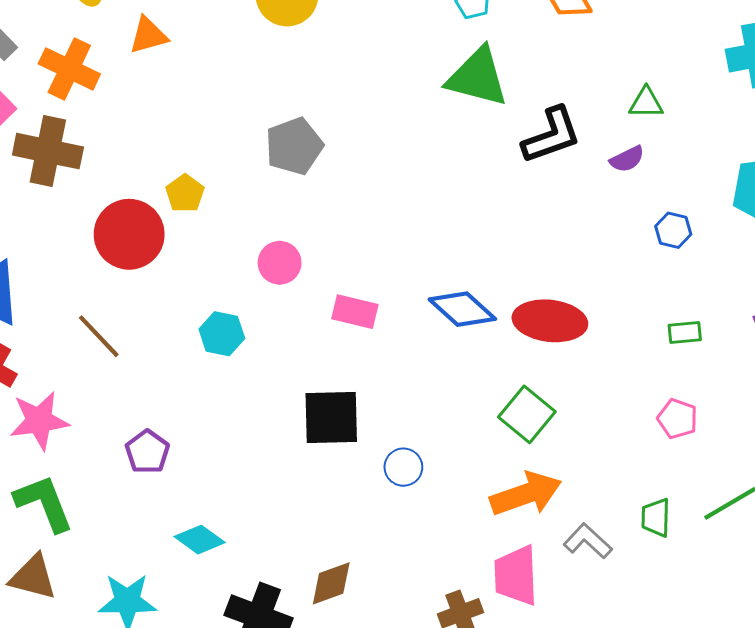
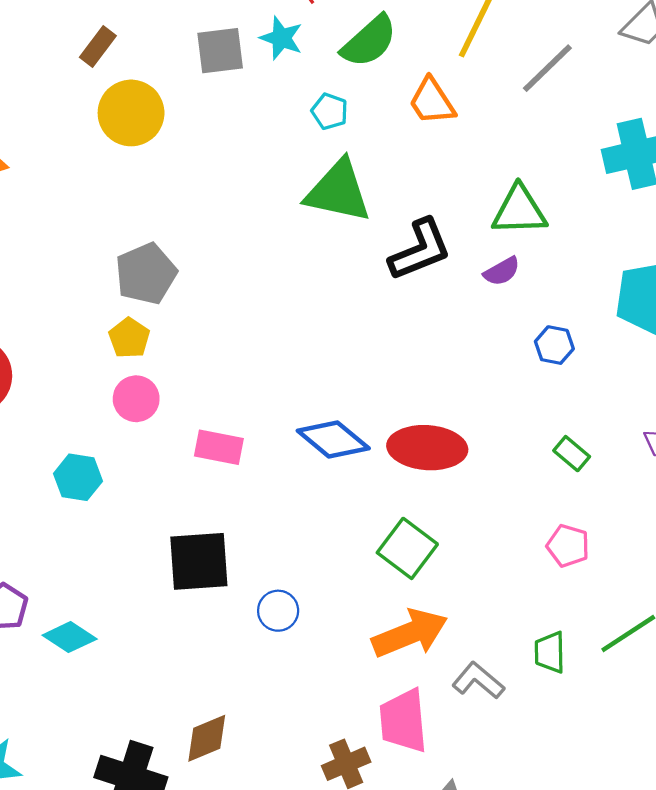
green triangle: (646, 103) -> (519, 210), size x1.5
yellow pentagon: (185, 193) -> (129, 338), moved
green rectangle: (685, 333) -> (572, 454), turned 48
cyan diamond: (200, 540) -> (70, 637), moved

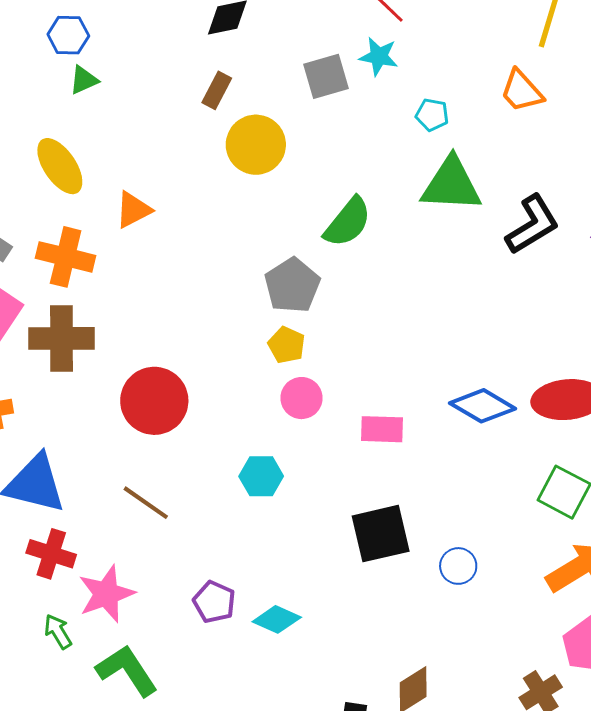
green semicircle: (369, 41) -> (348, 222), moved

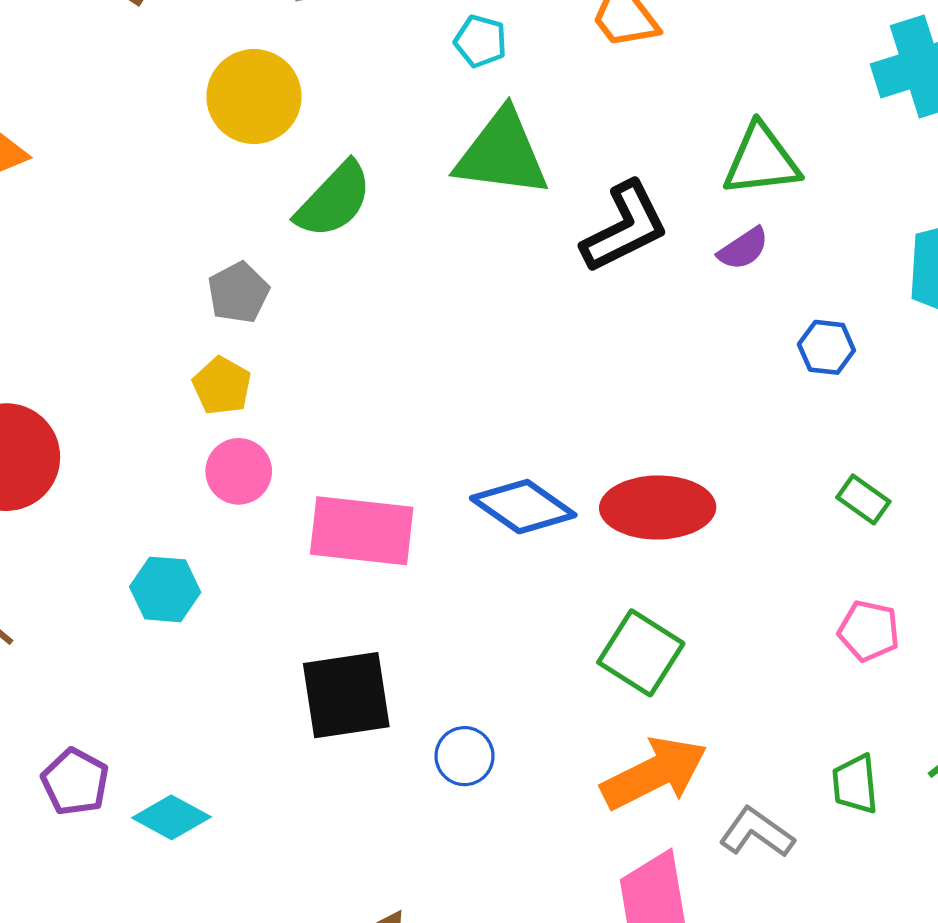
yellow circle: (256, 145) -> (254, 97), moved
gray pentagon: (292, 285) -> (238, 293), size x0.7
pink rectangle: (382, 429) -> (362, 531), size x1.5

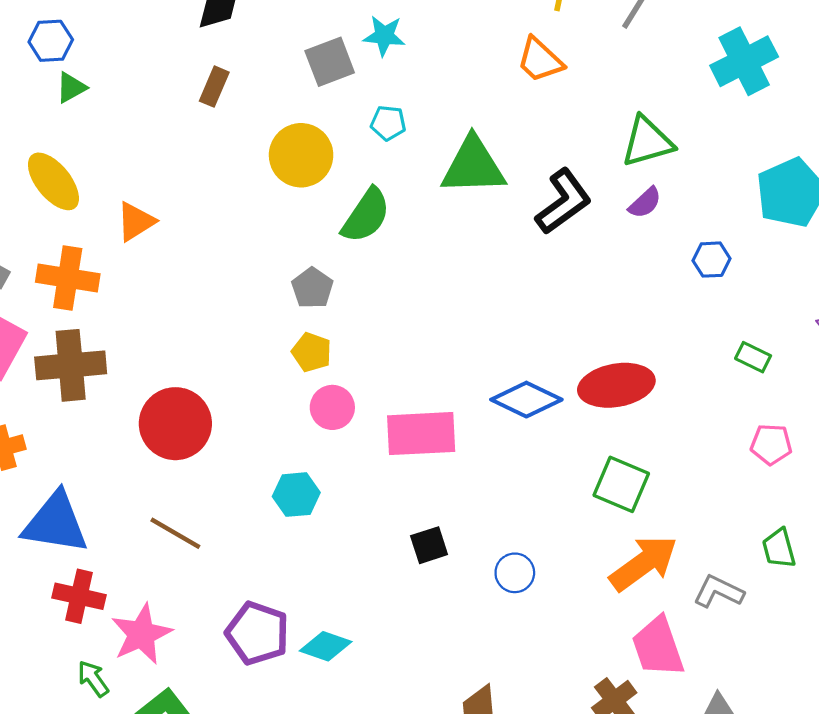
cyan pentagon: (481, 41) -> (388, 123), moved
black square: (346, 695) -> (429, 545), size x0.6
purple pentagon: (75, 782) -> (257, 633), size x1.4

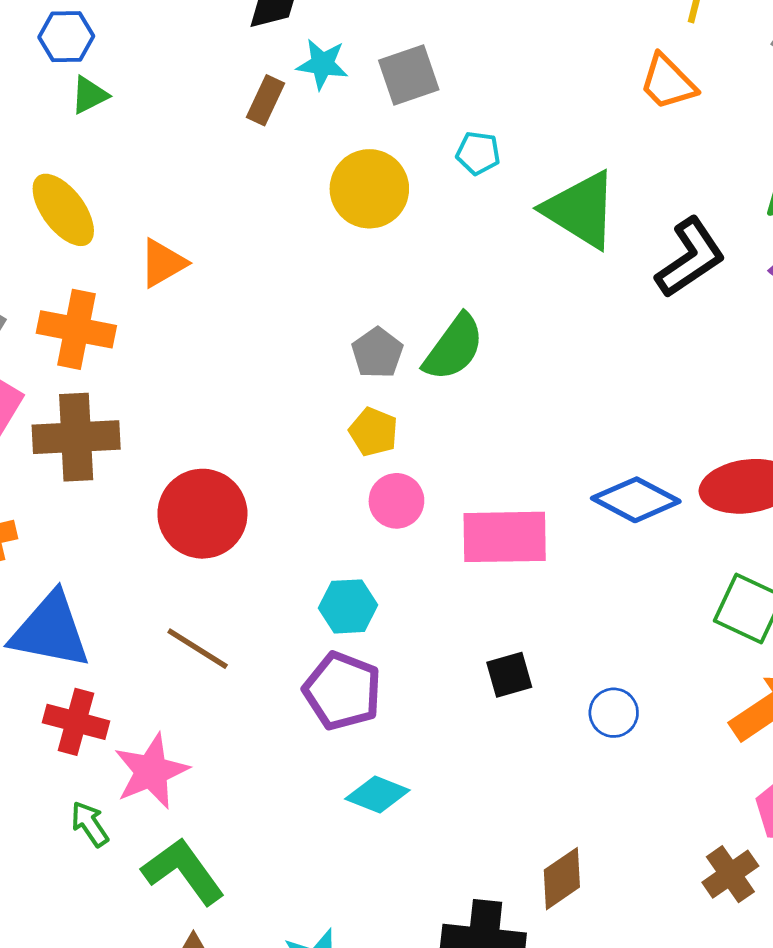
cyan star: (384, 36) -> (322, 64), moved
green triangle: (473, 166) -> (581, 210), turned 32
green semicircle: (366, 216) -> (454, 348), moved
purple pentagon: (257, 633) -> (342, 691), moved

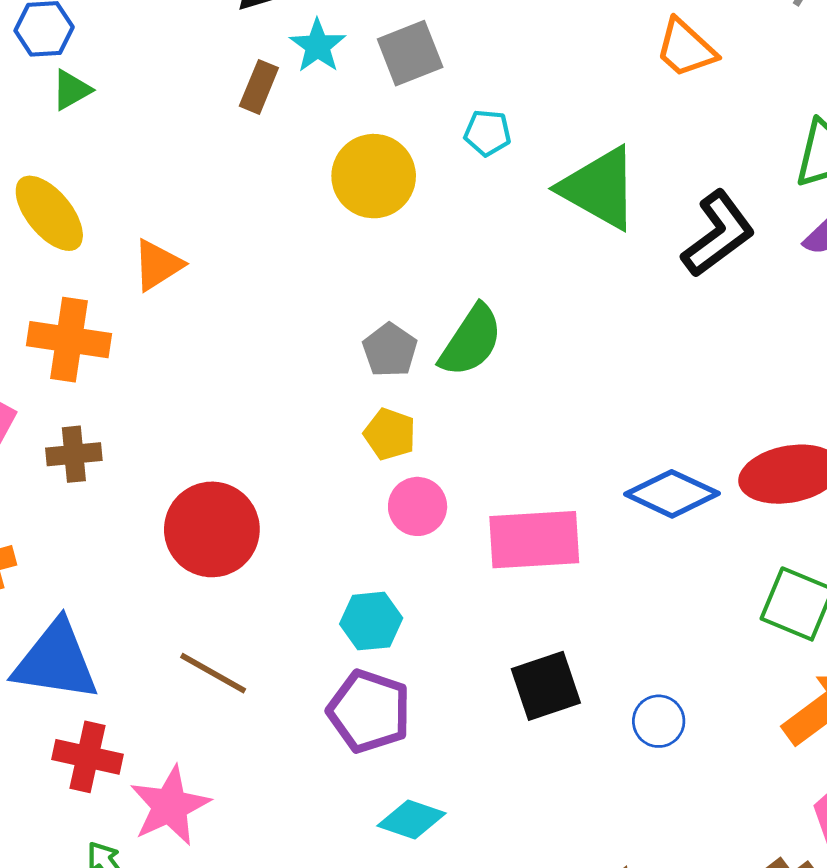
cyan star: (322, 64) -> (318, 46), turned 30
brown cross: (76, 437) -> (74, 454), size x0.6
black square: (509, 675) -> (546, 686), size x1.4

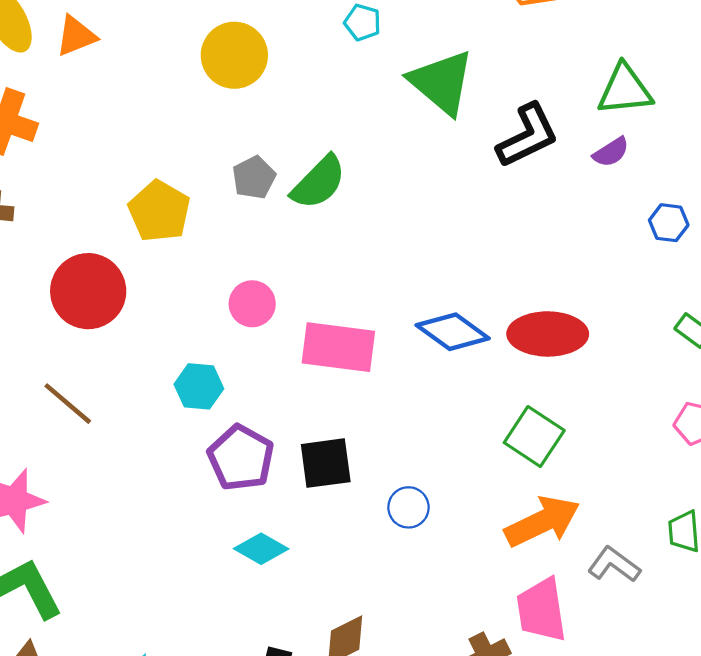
yellow circle: (374, 176) -> (234, 55), moved
orange triangle: (158, 265) -> (76, 36), moved
yellow pentagon: (390, 434) -> (159, 211), moved, size x1.5
purple pentagon: (369, 711) -> (241, 458), moved
cyan diamond: (411, 820) -> (261, 549), moved

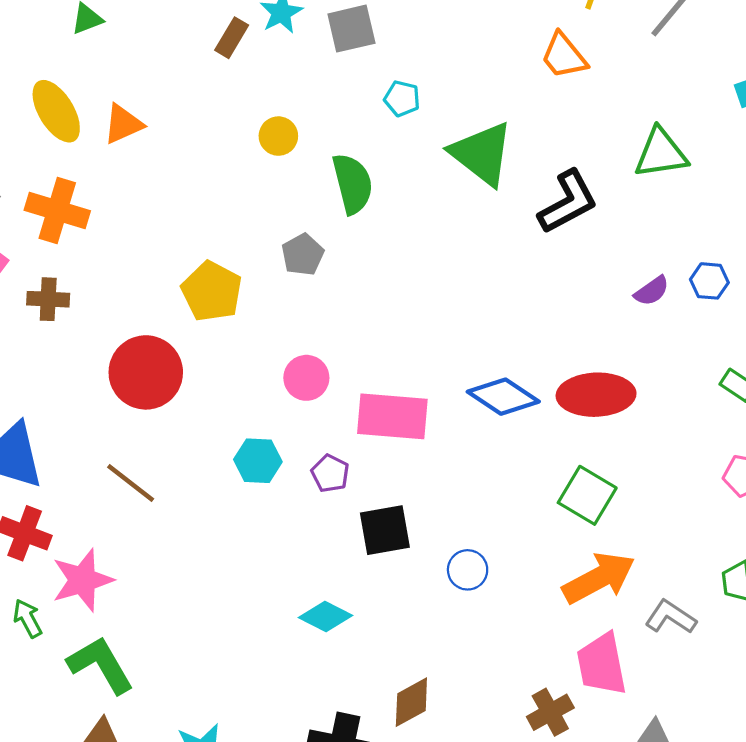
yellow circle: (234, 55) -> (278, 136), size x0.6
purple semicircle: (611, 152) -> (652, 291), moved
green semicircle: (319, 182) -> (353, 184), moved, turned -56
purple pentagon: (241, 458) -> (330, 473), moved, size x0.6

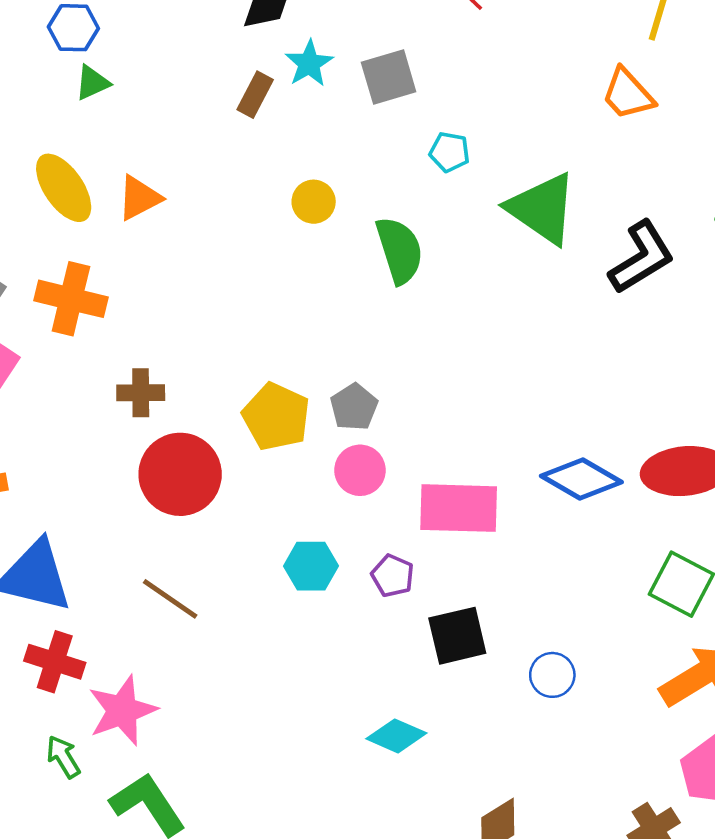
gray pentagon: (303, 255) -> (354, 407), moved
yellow pentagon: (212, 291) -> (276, 417), moved
brown cross: (48, 299) -> (141, 393), moved

